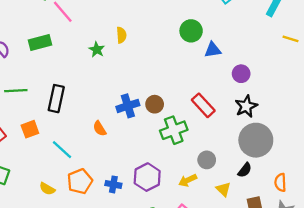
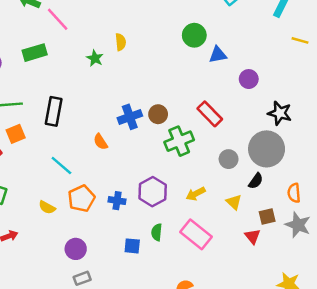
black star: (246, 106) -> (280, 113), moved, turned -30
orange square: (30, 129) -> (16, 134), moved
gray circle: (207, 160) -> (229, 159), moved

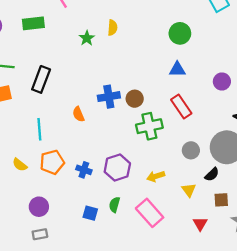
blue triangle: (218, 55) -> (177, 69), moved
cyan line: (61, 165) -> (39, 129), turned 35
brown square: (267, 217) -> (221, 200), moved

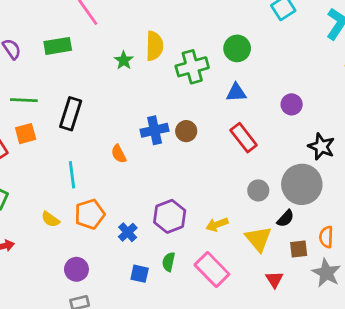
yellow semicircle: (112, 28) -> (154, 46), size x1.5
green cross: (149, 126) -> (192, 67), moved
blue cross: (84, 170) -> (128, 232), moved, turned 32
yellow triangle: (189, 190) -> (258, 239), size x1.5

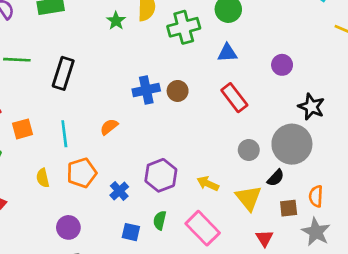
orange square: (26, 134) -> (22, 129), moved
orange semicircle: (119, 154) -> (109, 127), moved, turned 78
yellow semicircle: (50, 219) -> (43, 178), turned 42
yellow arrow: (217, 224) -> (208, 184), turned 45

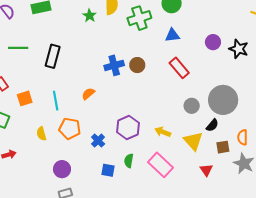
black star: (311, 107) -> (239, 49), moved
orange pentagon: (82, 173) -> (70, 129), turned 30

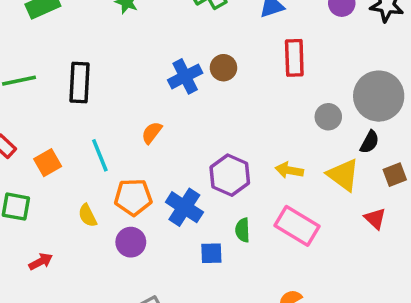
red rectangle: (179, 68) -> (294, 58), turned 50
blue cross: (98, 141) -> (184, 207), size x1.5
purple circle: (62, 169) -> (131, 242), moved

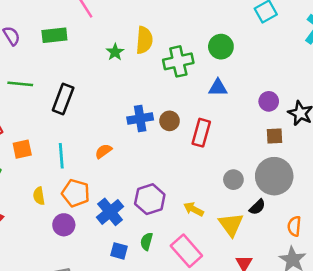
red rectangle: (294, 58) -> (201, 133), moved
brown square: (395, 175) -> (275, 136), moved

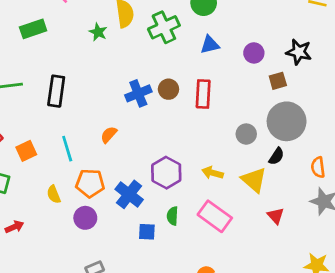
purple circle: (269, 101) -> (254, 53), moved

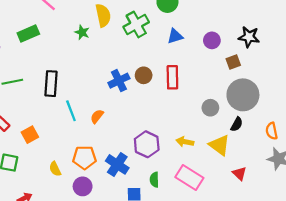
cyan line: (67, 149) -> (71, 111), moved

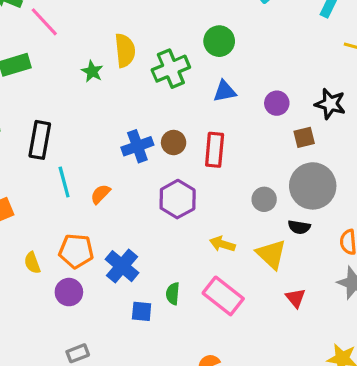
black semicircle: (237, 124) -> (299, 227), turned 64
purple hexagon: (147, 144) -> (178, 199), moved

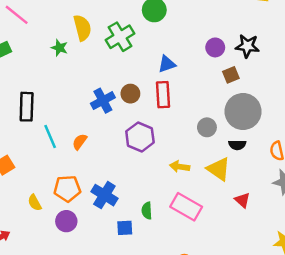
blue triangle: (225, 91) -> (167, 64), moved
purple circle: (277, 103) -> (215, 47), moved

